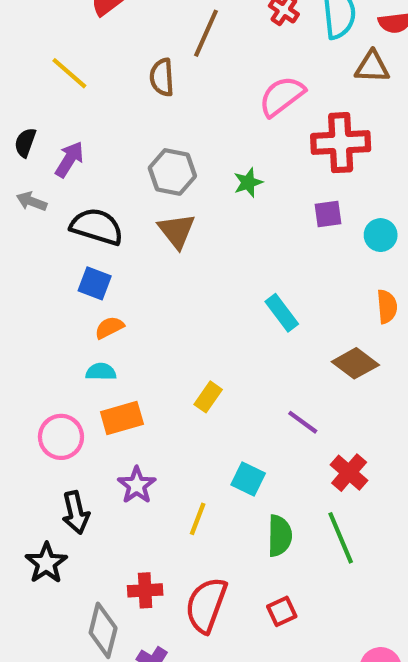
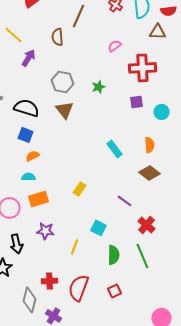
pink semicircle: (282, 96) -> (114, 46), size x0.6
purple arrow: (69, 159) -> (28, 58), moved
orange semicircle: (387, 307) -> (149, 145), moved
purple star: (137, 485) -> (45, 231), turned -30

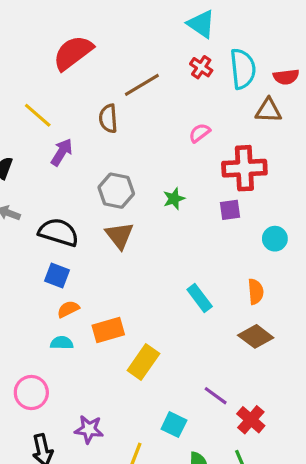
brown line: (78, 16) -> (142, 85), turned 35
purple square: (136, 102) -> (230, 210), moved
yellow rectangle: (79, 189) -> (143, 362), size x1.5
orange rectangle: (38, 199) -> (108, 330), moved
purple line: (124, 201) -> (216, 396), moved

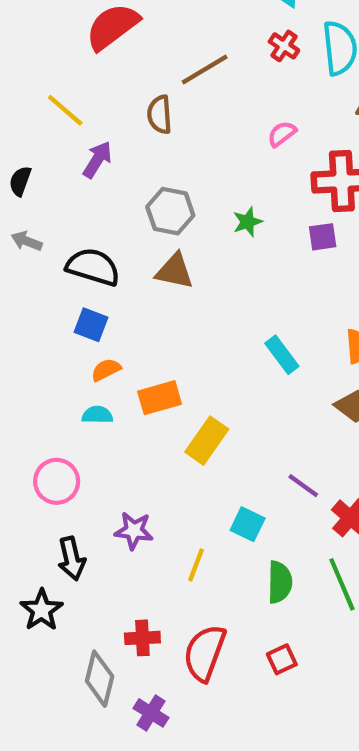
brown triangle: (119, 235) -> (175, 271), turned -40

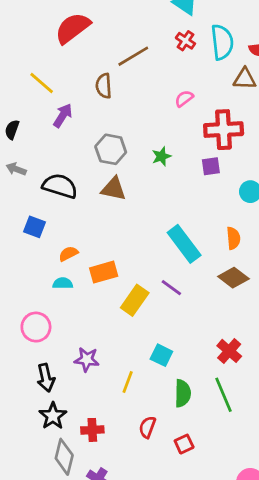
blue square: (91, 325) -> (35, 227), moved
cyan rectangle: (282, 355) -> (184, 244), size x1.5
purple line: (303, 486) -> (171, 288), moved
black star: (42, 610) -> (53, 416), moved
red semicircle: (205, 653) -> (147, 427), moved, size x0.6

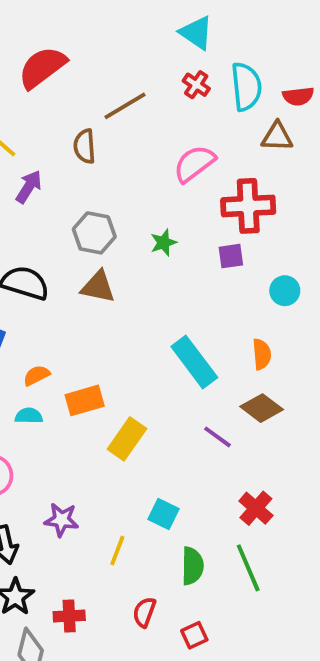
pink semicircle: (184, 99) -> (194, 164), size x1.6
purple line: (171, 288) -> (217, 437), moved

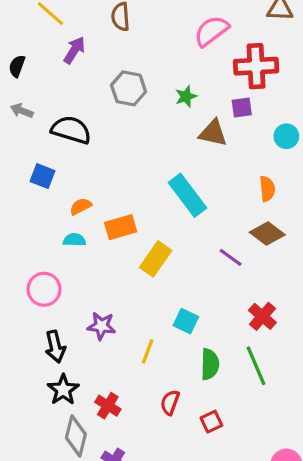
brown triangle: (98, 287) -> (213, 133), moved
cyan rectangle: (194, 362) -> (188, 195), moved
red cross: (69, 616) -> (108, 406), turned 35

